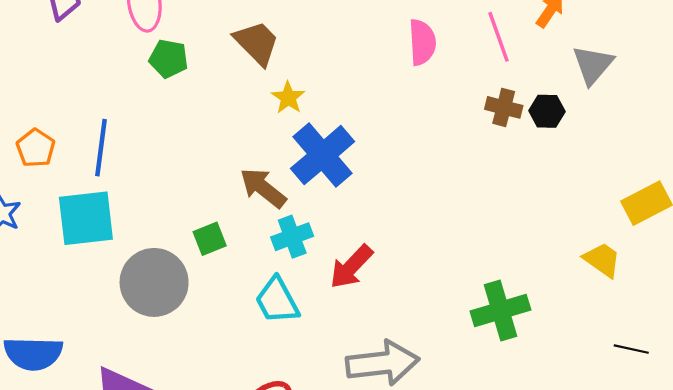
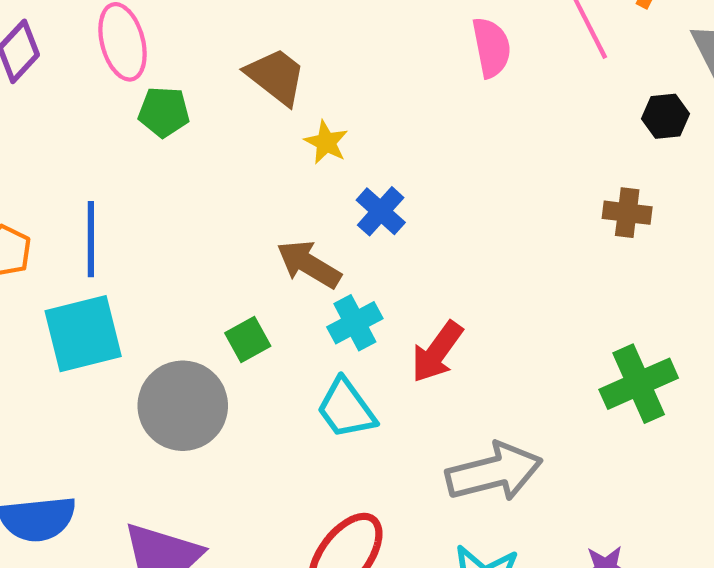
brown cross: (504, 107) -> (627, 213), moved
blue cross: (323, 155) -> (381, 211), size x0.6

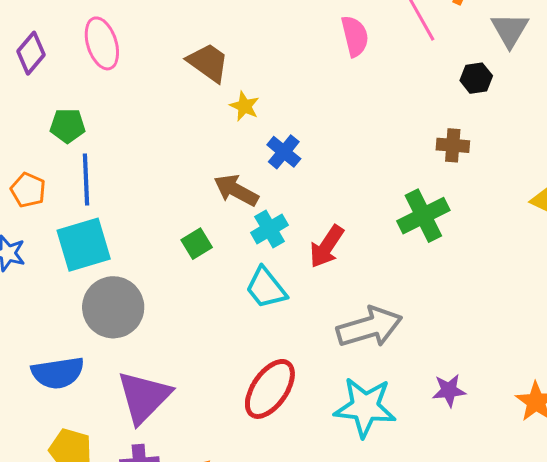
green pentagon: (164, 112) -> (68, 126), moved
green cross: (639, 384) -> (423, 216), moved
gray circle: (183, 406) -> (113, 307), moved

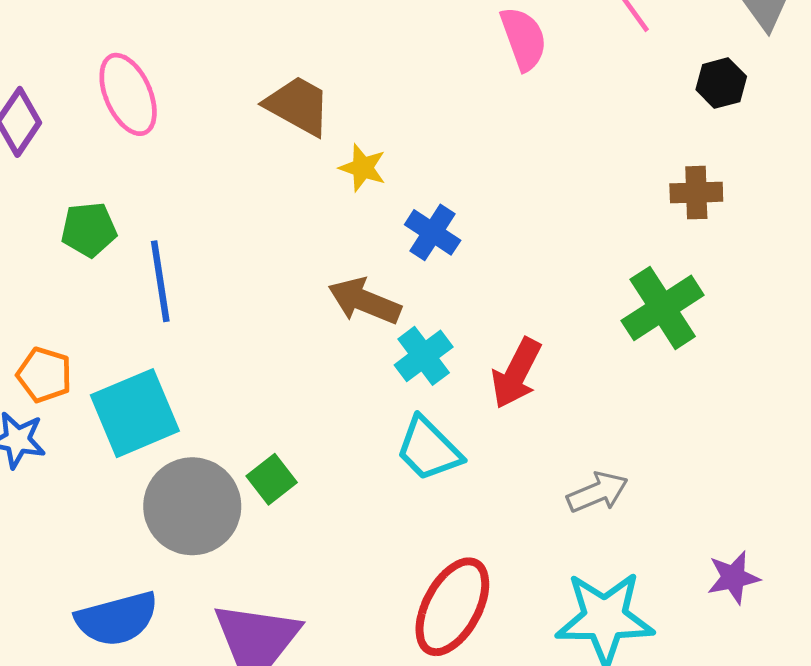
blue line: (86, 180) -> (160, 281), moved
orange pentagon: (28, 190) -> (44, 375), moved
green square: (197, 244) -> (272, 479), moved
gray arrow: (369, 327) -> (597, 492), size x0.6

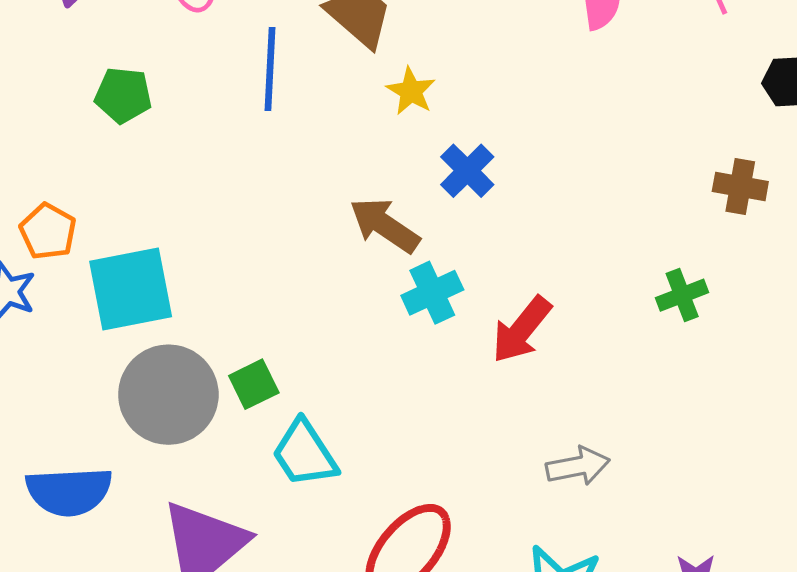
blue line: (160, 281) -> (270, 69), moved
green cross: (663, 308) -> (682, 295), size x0.6
cyan trapezoid: (429, 449) -> (305, 454), moved

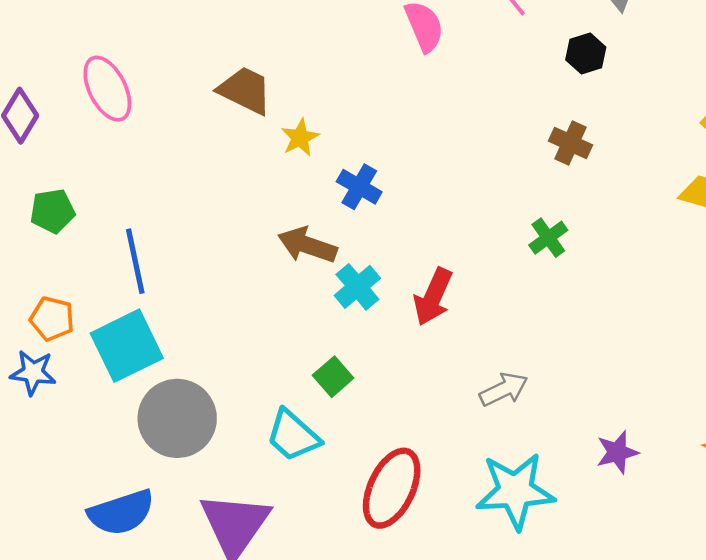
blue line: (270, 69) -> (135, 261), moved
yellow star: (411, 91) -> (300, 138), turned 30
green pentagon: (123, 95) -> (52, 211), moved
brown cross: (740, 187) -> (570, 143), turned 30
green square: (254, 384) -> (333, 377), moved

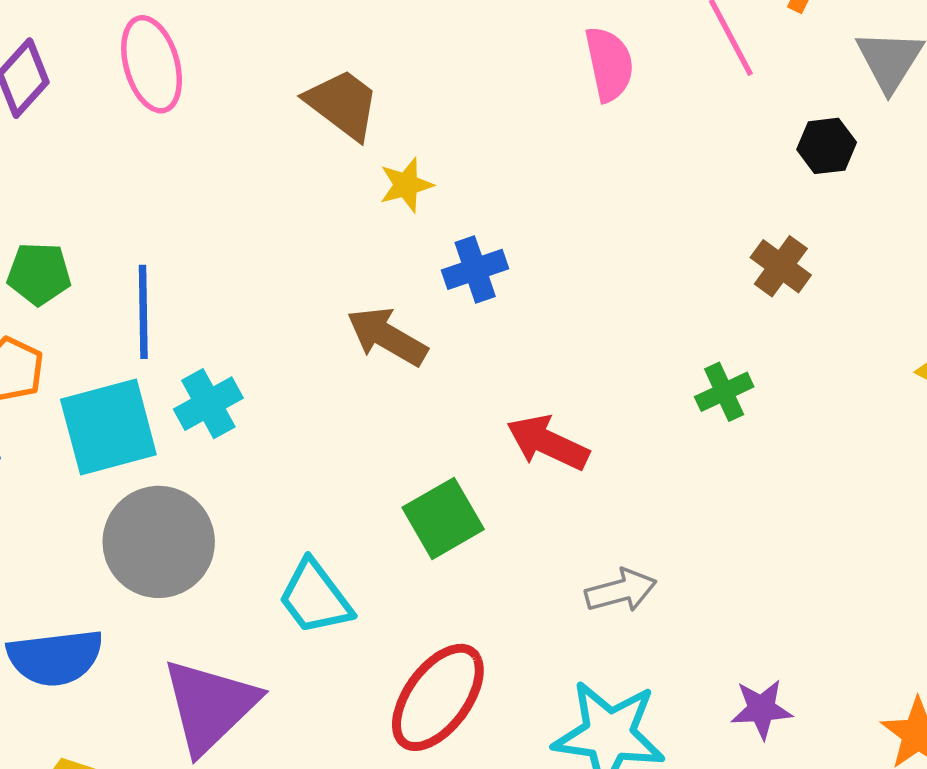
blue cross: (359, 187) -> (475, 269), turned 30
green pentagon: (52, 211) -> (39, 274), moved
cyan cross: (357, 287) -> (208, 404), moved
red arrow: (433, 297) -> (548, 443), turned 80
green square: (333, 377) -> (443, 518), moved, size x1.4

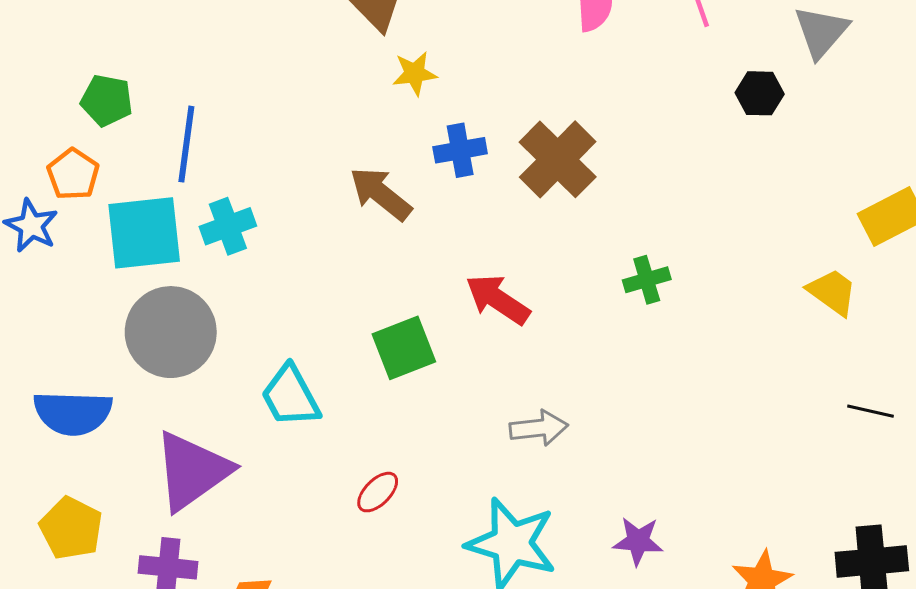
brown cross: (781, 266) -> (558, 159), moved, size x1.6
red ellipse: (438, 697) -> (378, 492), size x0.5

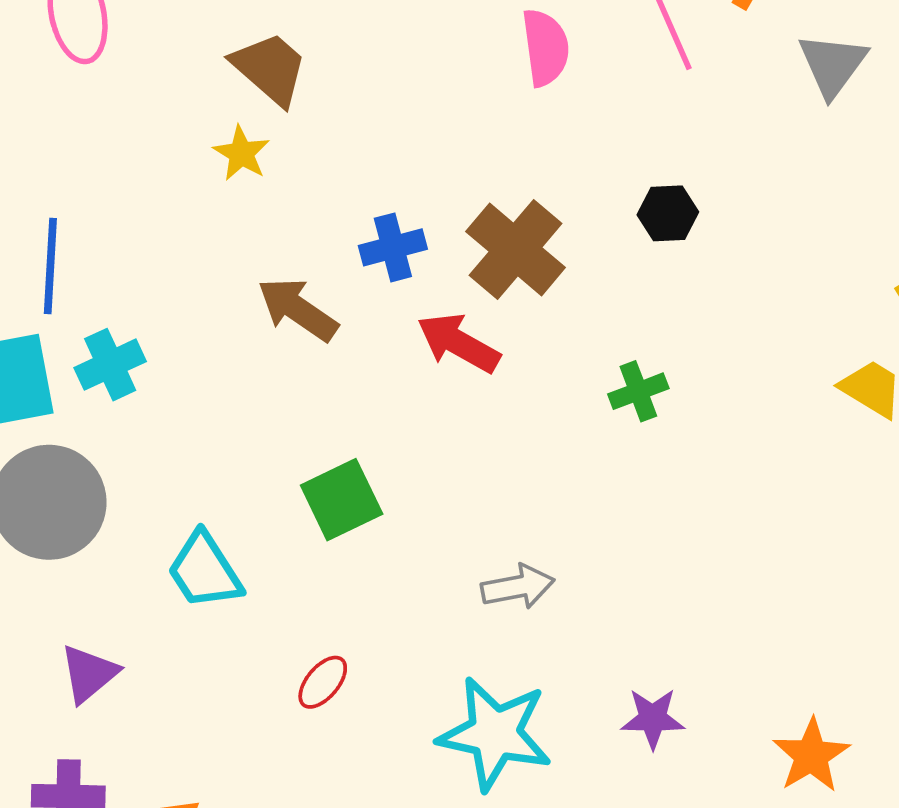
yellow star: (415, 73) -> (241, 153), moved, turned -30
black hexagon: (760, 93) -> (668, 213), moved
red arrow: (498, 299) -> (458, 343), moved
purple triangle: (192, 471) -> (89, 674), size x0.6

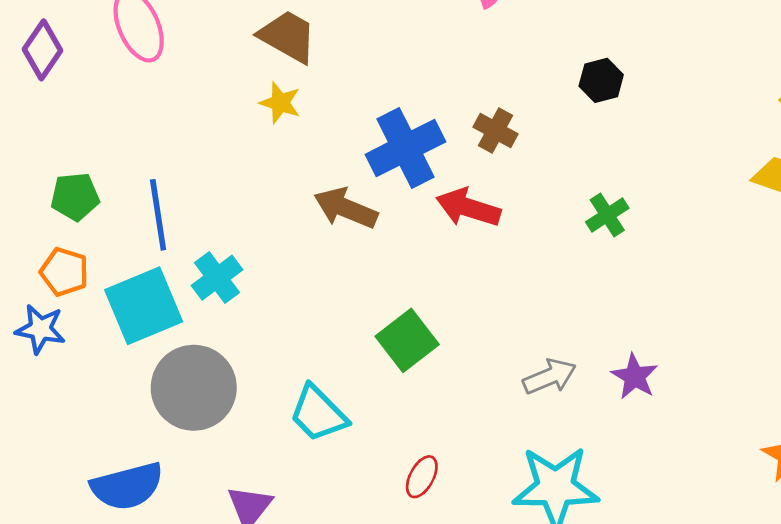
blue cross: (393, 247) -> (405, 148), size x1.6
brown cross: (516, 249) -> (495, 131), size x0.6
purple star: (653, 718) -> (635, 376), moved, turned -30

